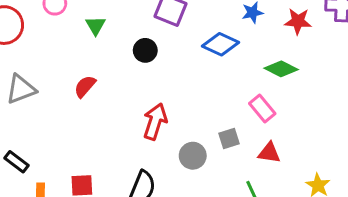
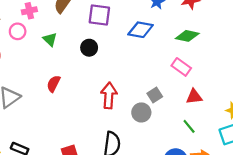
gray square: (229, 138) -> (155, 95), moved

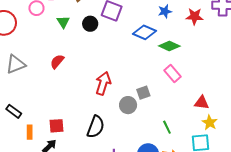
green diamond: (187, 36) -> (169, 46), moved
black circle: (89, 48) -> (90, 24), moved
red triangle: (194, 97) -> (202, 103), moved

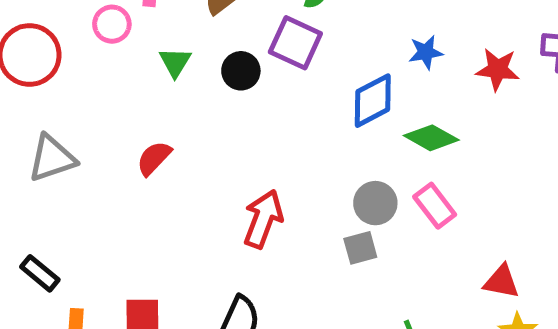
blue diamond: (145, 32) -> (373, 101), turned -55
gray circle: (128, 105) -> (375, 203), moved

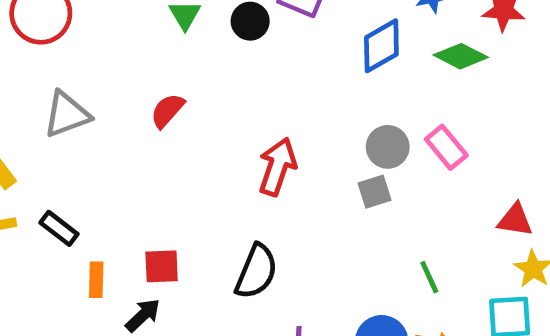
green diamond: (431, 138) -> (461, 56), moved

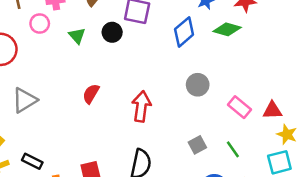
red semicircle: (167, 111) -> (91, 94), moved
pink rectangle: (446, 147) -> (240, 107), moved
gray square: (374, 192) -> (197, 145), moved

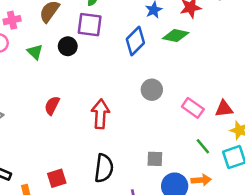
gray square: (197, 145) -> (155, 159), moved, turned 35
green line: (233, 149) -> (203, 146), moved

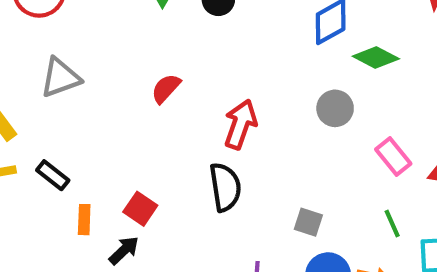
green diamond: (176, 36) -> (376, 57), moved
black semicircle: (104, 168) -> (225, 187), moved, turned -32
red square: (57, 178) -> (140, 209), turned 36

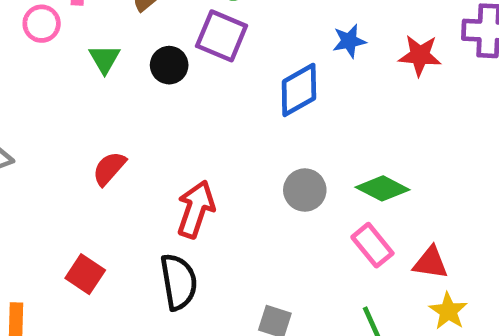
green diamond: (376, 57) -> (383, 188), moved
red square: (140, 209) -> (85, 274), moved

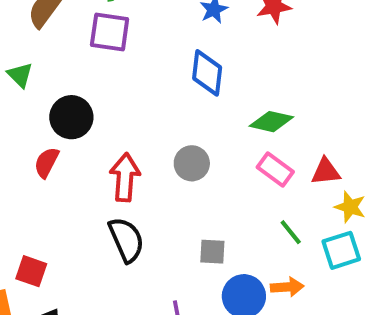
black circle: (169, 65) -> (71, 117), moved, size x1.4
blue diamond: (299, 90) -> (207, 73), moved, turned -39
gray circle: (305, 190) -> (192, 163), moved
red square: (85, 274) -> (31, 271), moved

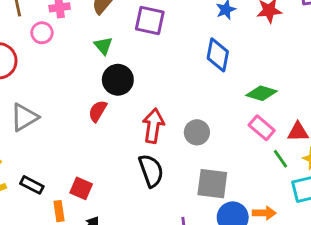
green triangle: (20, 75) -> (103, 46), moved
gray circle: (192, 163) -> (197, 132), moved
green line: (291, 232) -> (280, 159), moved
gray square: (212, 252) -> (212, 184), size x1.6

